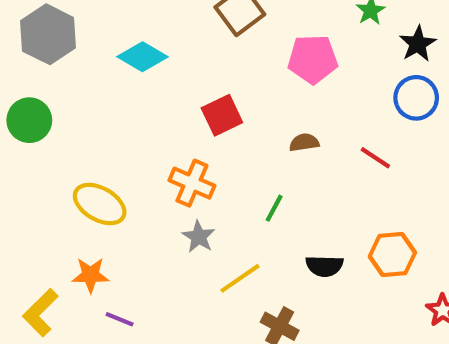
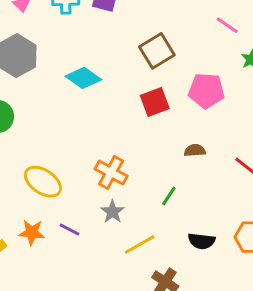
red square: (222, 115) -> (155, 102), moved
purple line: (120, 319) -> (70, 229), moved

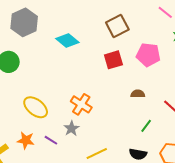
green line: (169, 196) -> (146, 126), moved
gray star: (112, 212) -> (71, 128), moved

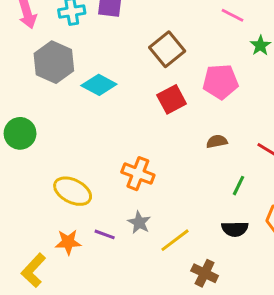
gray hexagon: (24, 22) -> (54, 62), moved
gray star: (71, 128) -> (139, 222), moved

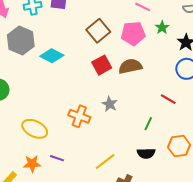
pink pentagon: (220, 82) -> (133, 33), moved
brown semicircle: (217, 141) -> (130, 66), moved, size x1.6
gray star: (139, 222) -> (110, 104), moved

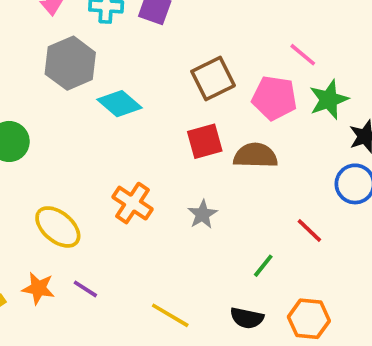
green star: (162, 27) -> (329, 100), size x1.5
orange cross: (79, 116) -> (132, 203), moved
yellow line: (105, 162) -> (170, 315), turned 55

